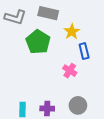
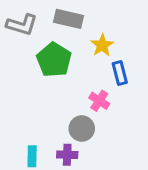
gray circle: (78, 105) -> (82, 129), moved

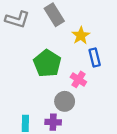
gray rectangle: (69, 19) -> (54, 15), turned 45
green pentagon: (54, 60) -> (47, 63), moved

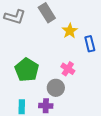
blue rectangle: (95, 58) -> (90, 44), moved
green pentagon: (47, 63) -> (27, 70), moved

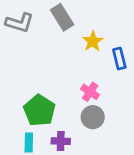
green pentagon: (27, 70) -> (39, 110), moved
gray circle: (56, 88) -> (93, 117), moved

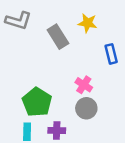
gray rectangle: (62, 17) -> (58, 37), moved
yellow star: (93, 41) -> (88, 23), moved, turned -30

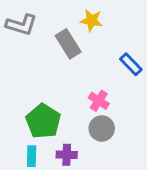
yellow star: (88, 23) -> (91, 20), moved
blue rectangle: (111, 54) -> (131, 64), turned -30

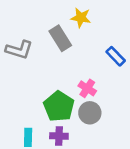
gray L-shape: (21, 25) -> (19, 50), moved
green pentagon: (43, 121) -> (59, 106), moved

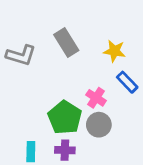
yellow star: (81, 18) -> (114, 51), moved
blue rectangle: (116, 56) -> (127, 82), moved

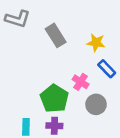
gray L-shape: (21, 55) -> (18, 19), moved
gray circle: (99, 125) -> (96, 104), moved

